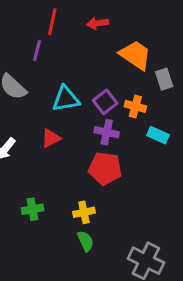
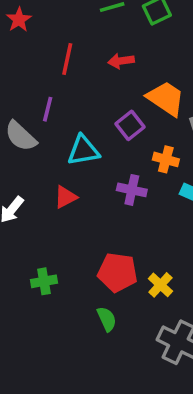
purple line: (37, 50) -> (48, 109), moved
purple square: (105, 102) -> (130, 125), moved
red pentagon: (105, 168) -> (117, 272), moved
yellow cross: (84, 212) -> (160, 285), moved, turned -35

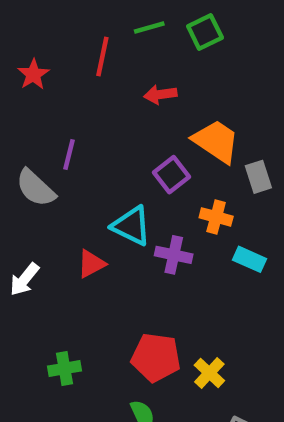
red star: (19, 20) -> (33, 74), moved
red line: (67, 59) -> (102, 57), moved
cyan triangle: (83, 150) -> (131, 226), moved, turned 36

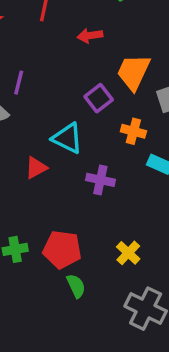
orange trapezoid: (216, 141) -> (133, 72), turned -99
purple cross: (174, 255) -> (100, 180), moved
red pentagon: (156, 357) -> (62, 249), moved

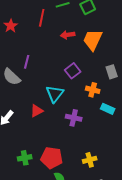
orange trapezoid: (133, 72) -> (93, 40), moved
cyan triangle: (67, 138) -> (55, 94), turned 42
yellow cross: (128, 253) -> (90, 160), turned 32

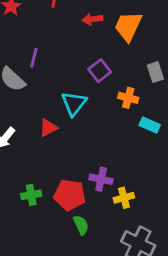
purple cross: (74, 118) -> (101, 179), moved

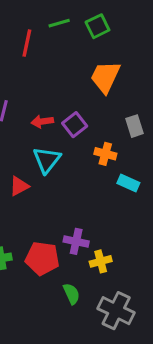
red arrow: (92, 19) -> (42, 121), moved
green semicircle: (81, 225) -> (71, 294), moved

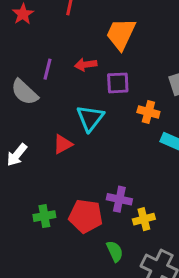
orange trapezoid: (105, 77) -> (121, 34), moved
red arrow: (42, 121) -> (86, 65), moved
purple square: (75, 125) -> (118, 83), turned 35

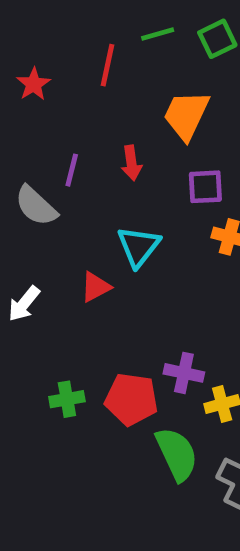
red arrow: (86, 65) -> (131, 163), turned -90
purple square: (118, 83) -> (205, 187), moved
green semicircle: (115, 251) -> (177, 454), size x1.6

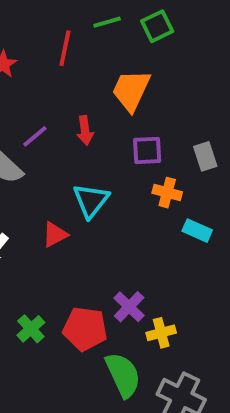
purple line: (72, 170) -> (35, 136), turned 36
purple cross: (184, 373) -> (129, 307), turned 32
green cross: (67, 399) -> (31, 329), turned -32

